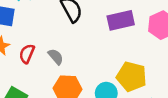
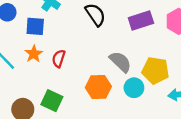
gray semicircle: (56, 57) -> (120, 62), moved, size x1.5

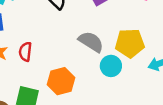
orange hexagon: (98, 87) -> (61, 81), moved

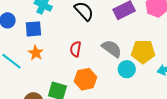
red semicircle: (25, 52) -> (76, 49), moved

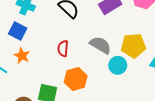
blue square: (33, 29) -> (18, 31), turned 36

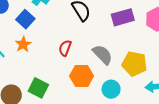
cyan circle: (118, 65) -> (111, 89), moved
orange hexagon: (76, 79) -> (82, 76), moved

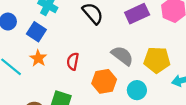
red semicircle: (65, 48) -> (73, 61), moved

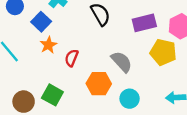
orange star: (38, 58) -> (48, 45), moved
yellow pentagon: (157, 60) -> (163, 52), moved

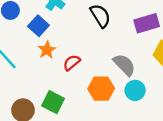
red semicircle: (72, 58) -> (72, 63), turned 30
cyan circle: (130, 99) -> (135, 90), moved

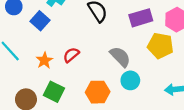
orange star: (47, 50) -> (44, 60), moved
orange hexagon: (101, 89) -> (98, 92), moved

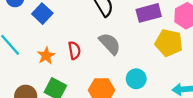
red semicircle: (71, 55) -> (74, 50), turned 119
gray semicircle: (120, 57) -> (110, 44), moved

